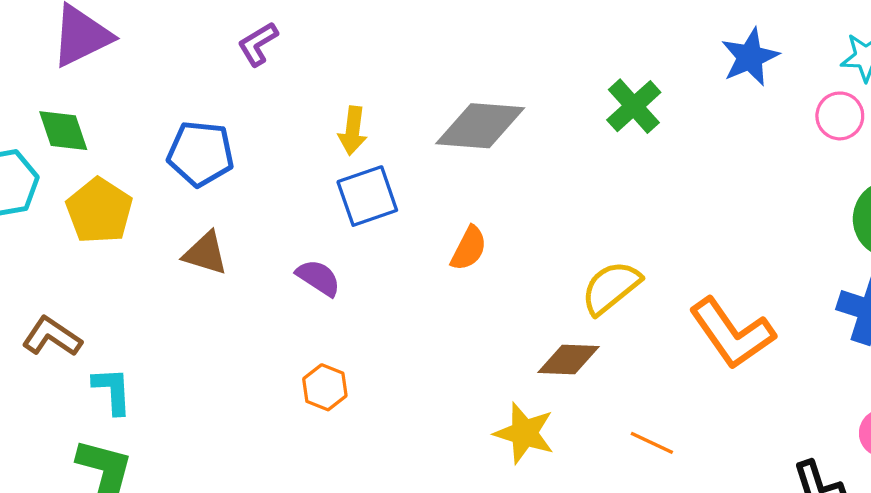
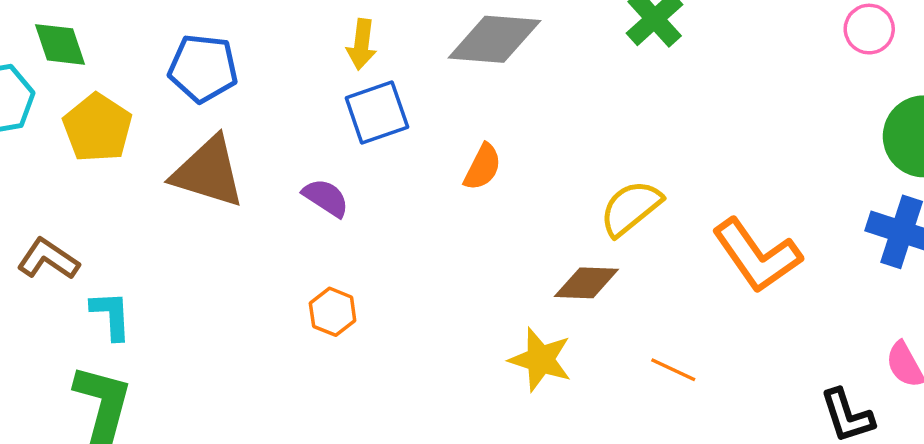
brown triangle: (206, 253) -> (208, 172), size x1.6

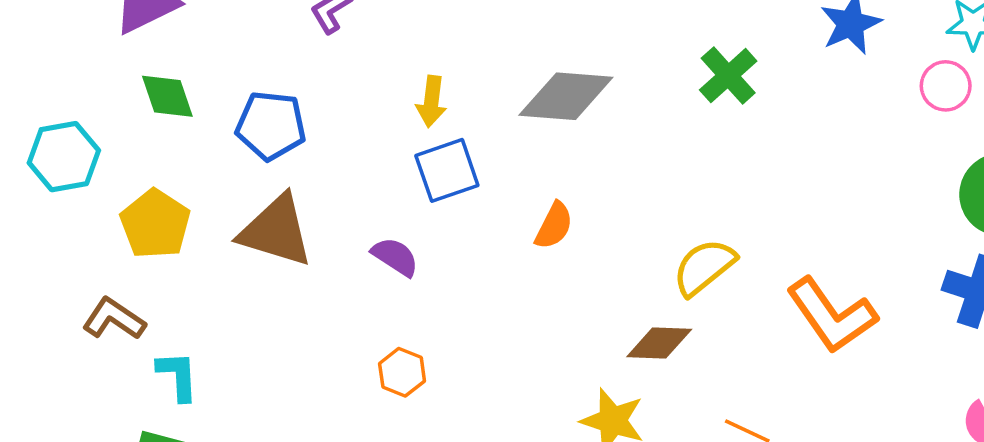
green diamond: (60, 44) -> (167, 96), moved
yellow pentagon: (97, 128) -> (155, 224), moved

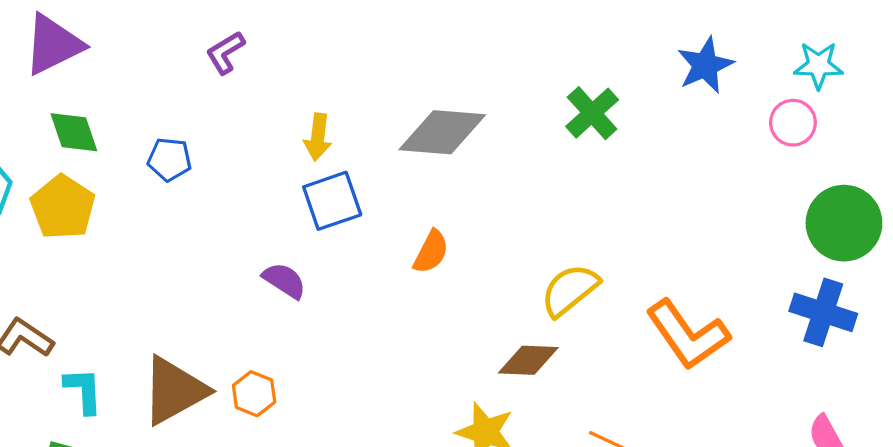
blue pentagon: (271, 126) -> (170, 159), size x0.7
yellow pentagon: (155, 224) -> (63, 207), moved
brown triangle: (276, 231) -> (174, 391), moved, turned -46
orange hexagon: (402, 372) -> (254, 394), moved

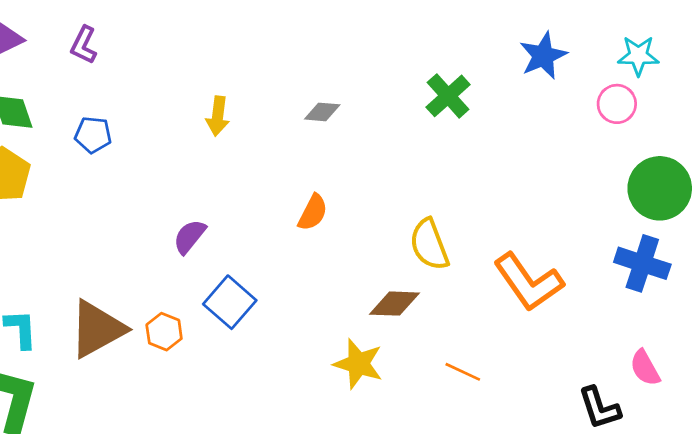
purple L-shape: (225, 53) -> (84, 45), moved, turned -33
gray diamond: (442, 132) -> (322, 112), size x0.5
blue square: (332, 201) -> (230, 302), moved, turned -30
purple semicircle: (284, 281) -> (190, 237), turned -84
yellow semicircle: (570, 290) -> (429, 245), turned -72

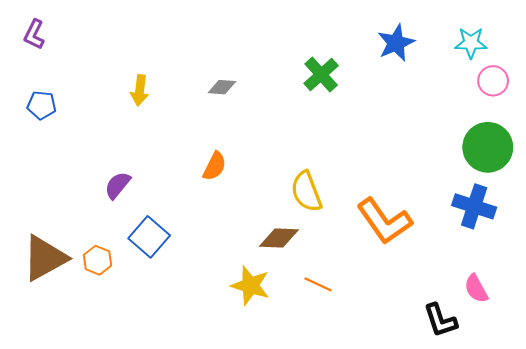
pink circle: (617, 104) -> (493, 81), moved
orange line: (463, 372) -> (318, 284), moved

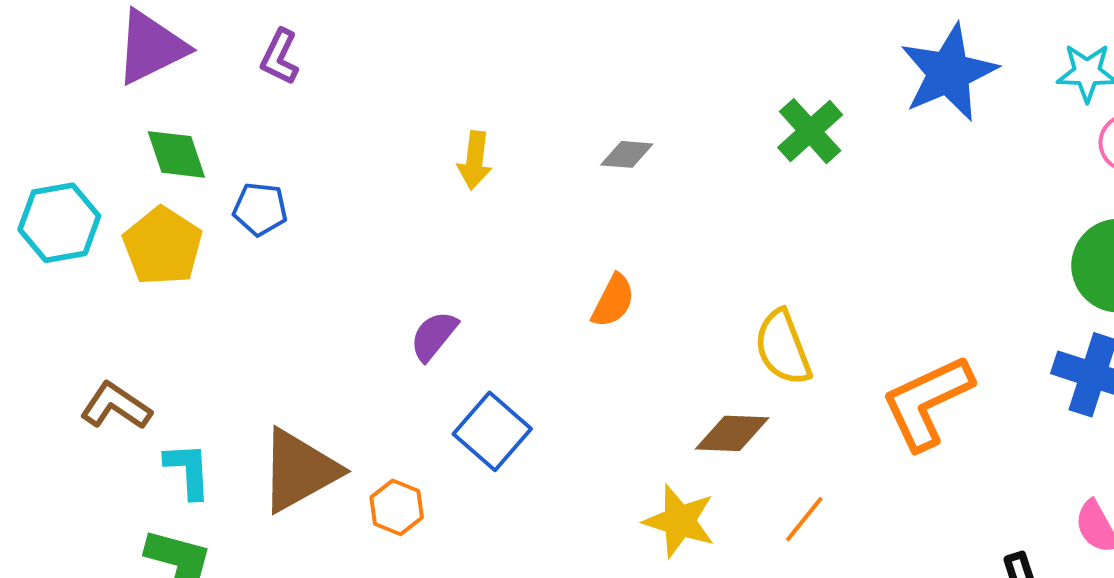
blue star: (396, 43) -> (949, 73), size x1.4
blue pentagon: (42, 105) -> (260, 209), moved
orange L-shape: (384, 221) -> (927, 402), turned 100
orange hexagon: (97, 260) -> (397, 507), moved
orange line: (318, 284) -> (804, 519), turned -76

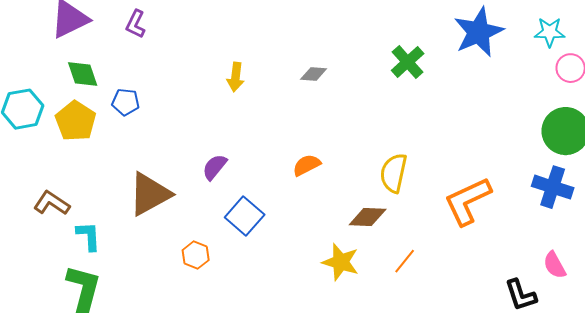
orange semicircle: (613, 301) -> (307, 165), moved, turned -144
yellow semicircle: (783, 348) -> (394, 173), turned 33
brown triangle: (299, 470) -> (150, 194), moved

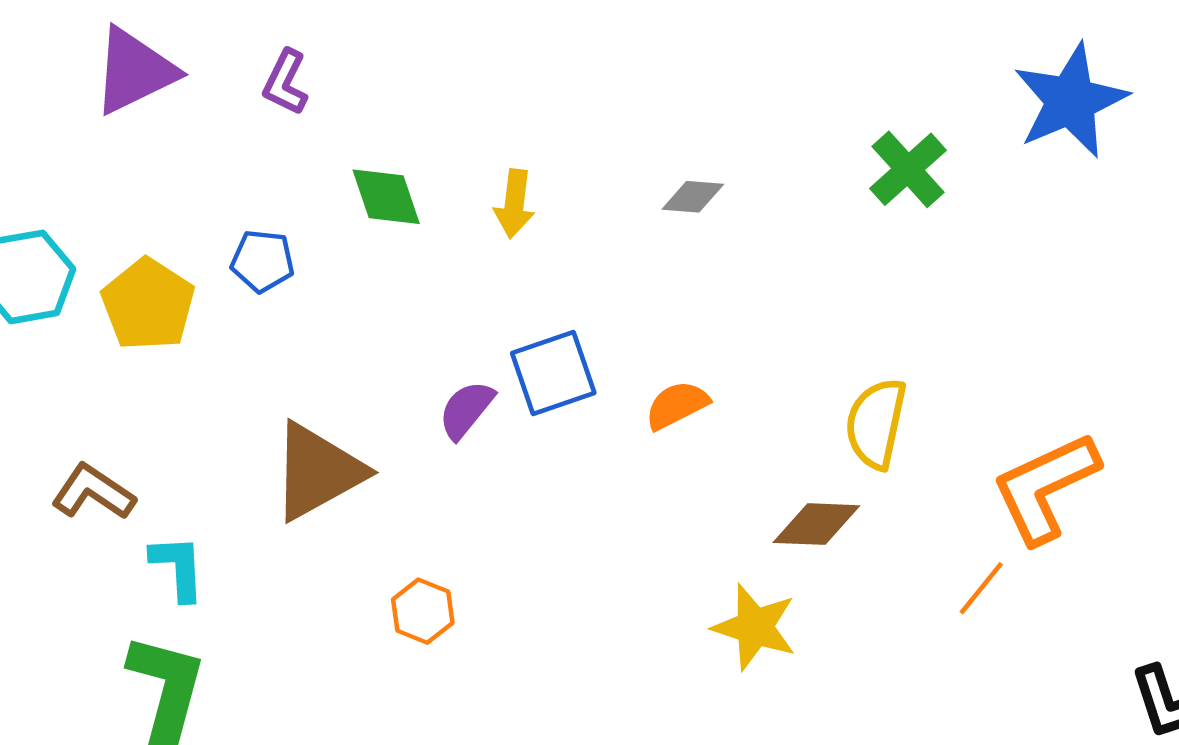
green diamond: (83, 74) -> (386, 197), moved
blue square: (245, 216) -> (553, 373), moved, turned 30
orange line: (405, 261) -> (981, 588), moved

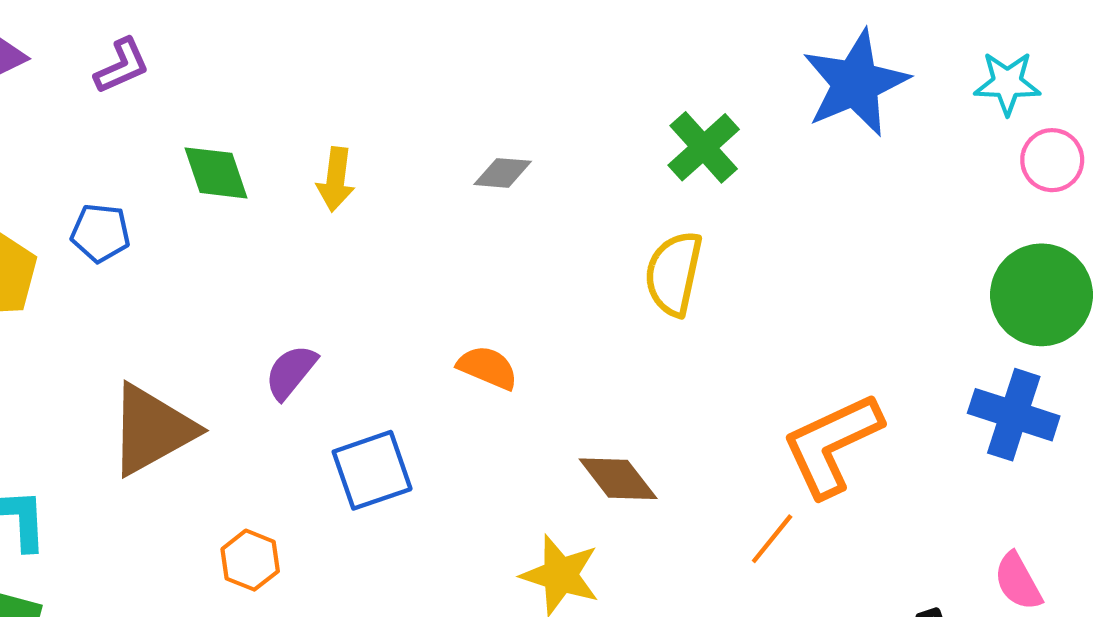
purple L-shape: (285, 82) -> (122, 66), turned -140
blue square: (553, 373) -> (372, 470), moved
orange semicircle: (677, 405) -> (488, 368), turned 50
yellow semicircle: (876, 423) -> (674, 273), moved
brown diamond: (816, 524) -> (618, 479), turned 50

